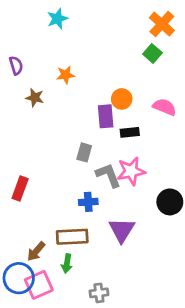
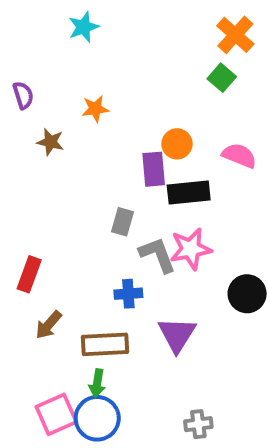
black rectangle: (130, 132) -> (189, 193), size x1.5
brown arrow: (36, 251) -> (49, 325), moved
blue circle: (19, 278) -> (97, 418), moved
gray cross: (99, 293) -> (198, 424), moved

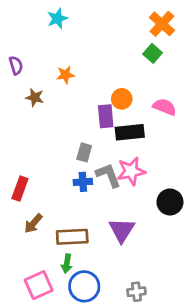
blue cross: (128, 294) -> (83, 182), moved
blue circle: (97, 418) -> (84, 286), moved

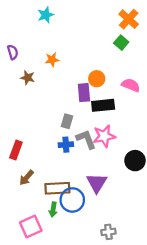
blue circle: (84, 286) -> (72, 200), moved

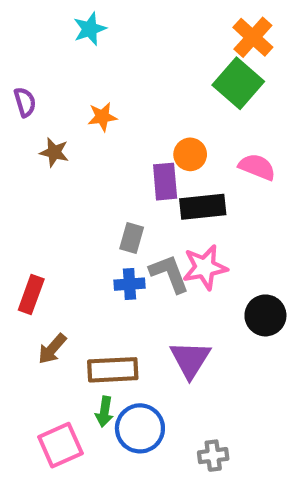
green square: (121, 43) -> (238, 83), size x1.6
blue circle: (72, 200) -> (140, 428), moved

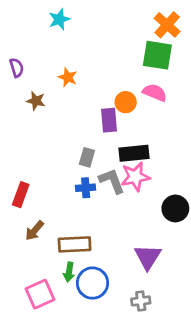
green square: (238, 83) -> (157, 55), turned -32
orange star: (102, 117) -> (68, 77), turned 30
pink semicircle: (257, 167) -> (155, 92), moved
black rectangle: (203, 207) -> (134, 153), moved
purple triangle: (190, 359) -> (148, 257), moved

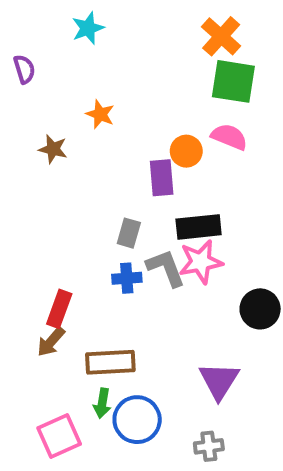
orange cross: (167, 25) -> (221, 36), moved
purple semicircle: (17, 68) -> (24, 69), moved
red rectangle: (21, 195) -> (59, 309), moved

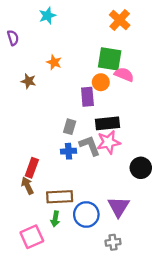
green square: (233, 81) -> (110, 59), moved
brown arrow: (51, 342) -> (27, 186), turned 114
blue circle: (137, 420) -> (86, 215), moved

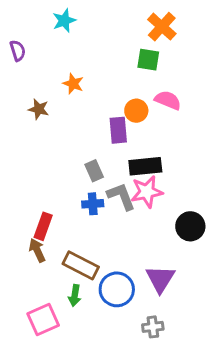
green square: (110, 59) -> (148, 60), moved, size x0.7
gray rectangle: (70, 127) -> (94, 171), turned -40
brown rectangle: (60, 197) -> (81, 265), turned 30

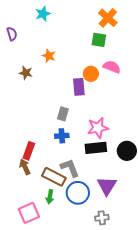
black rectangle: (145, 166) -> (96, 148), moved
gray rectangle: (94, 171) -> (63, 114), turned 40
gray L-shape: (121, 196) -> (70, 168), moved

